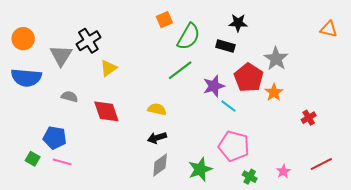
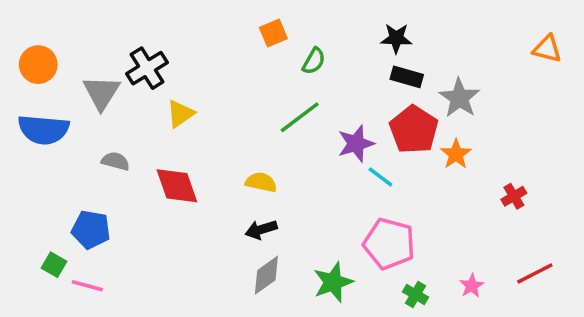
green semicircle: (189, 37) -> (314, 61), size x0.6
black rectangle: (225, 46) -> (407, 77), moved
pink line: (62, 162) -> (87, 286), moved

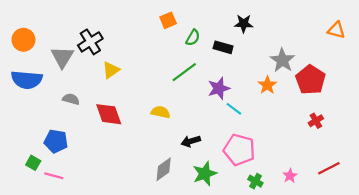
black rectangle: (407, 77) -> (223, 47), moved
red pentagon: (414, 130) -> (310, 80), moved
orange star: (456, 154) -> (267, 85), moved
black arrow: (261, 230) -> (191, 141), moved

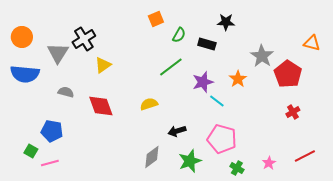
orange triangle: (336, 30) -> (312, 43), moved
orange star: (267, 85) -> (238, 79), moved
yellow semicircle: (160, 112) -> (149, 104), turned -30
pink line: (54, 176) -> (50, 163), turned -30

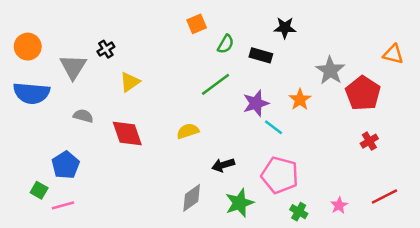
black cross: (84, 39) -> (106, 49), size x0.6
blue pentagon: (52, 131) -> (66, 165), turned 30

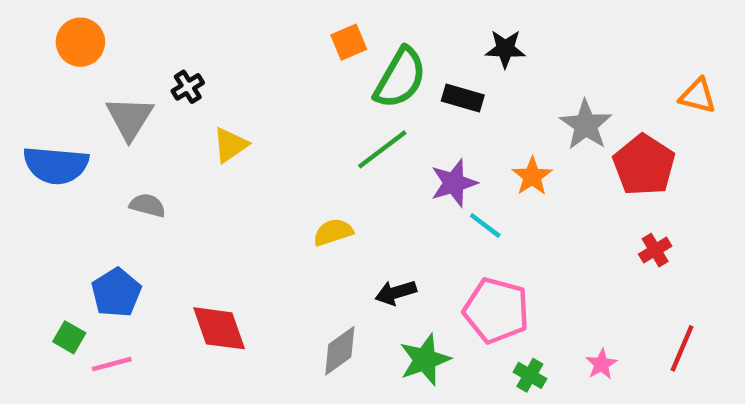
green semicircle: (226, 44) -> (400, 78), size x1.8
orange circle: (28, 47) -> (80, 42), moved
red diamond: (127, 134) -> (219, 328), moved
red line: (384, 197) -> (682, 348), turned -40

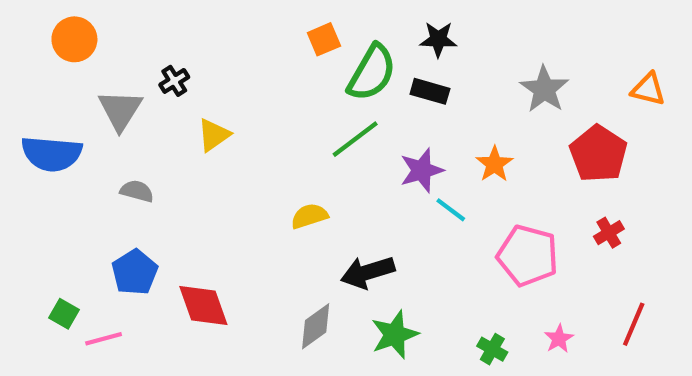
black star: (505, 49) -> (438, 39), moved
gray star: (586, 125) -> (544, 89), moved
blue pentagon: (116, 293) -> (135, 272), moved
black arrow: (396, 293) -> (368, 272), size x1.4
pink pentagon: (496, 310) -> (528, 256), moved

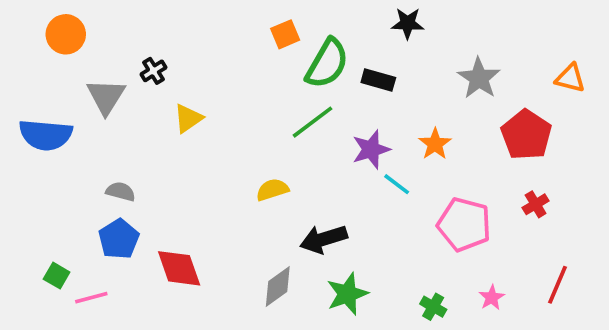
black star: (438, 39) -> (408, 23), moved
gray semicircle: (137, 191) -> (121, 192), moved

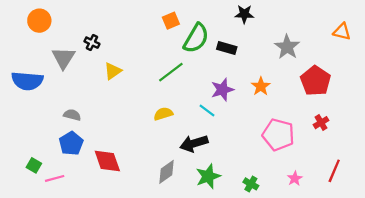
black cross: (153, 71) -> (92, 43), turned -32
orange triangle: (570, 78) -> (342, 32), moved
green line: (313, 122) -> (171, 72), moved
cyan line: (397, 184) -> (207, 111), moved
green cross: (433, 307) -> (251, 184), moved

